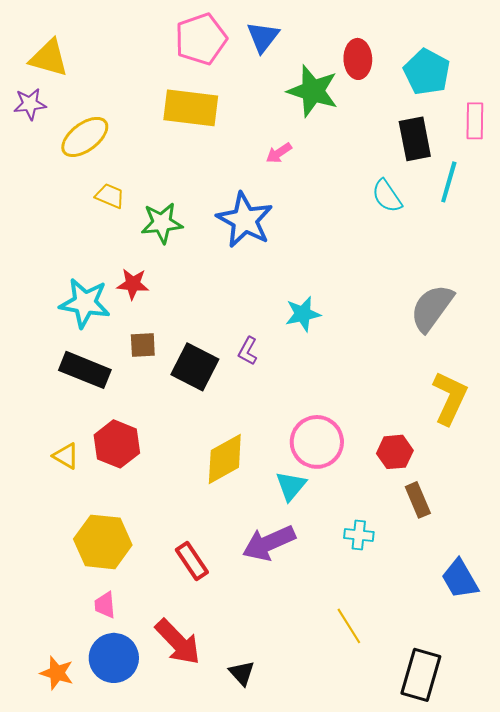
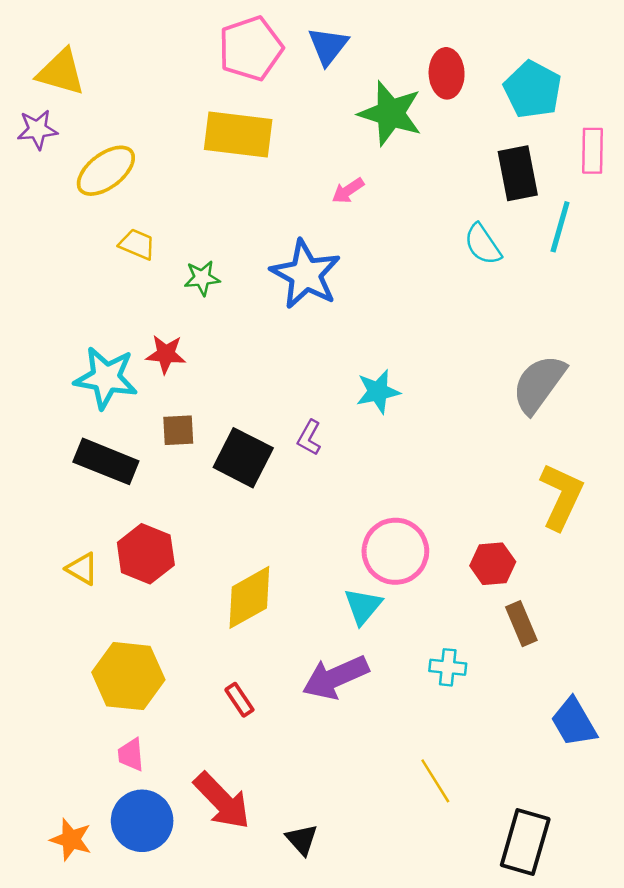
green star: (162, 223) -> (202, 278), size x0.7
yellow diamond: (225, 459) -> (249, 597), moved
red rectangle: (192, 561) -> (239, 700), size x0.7

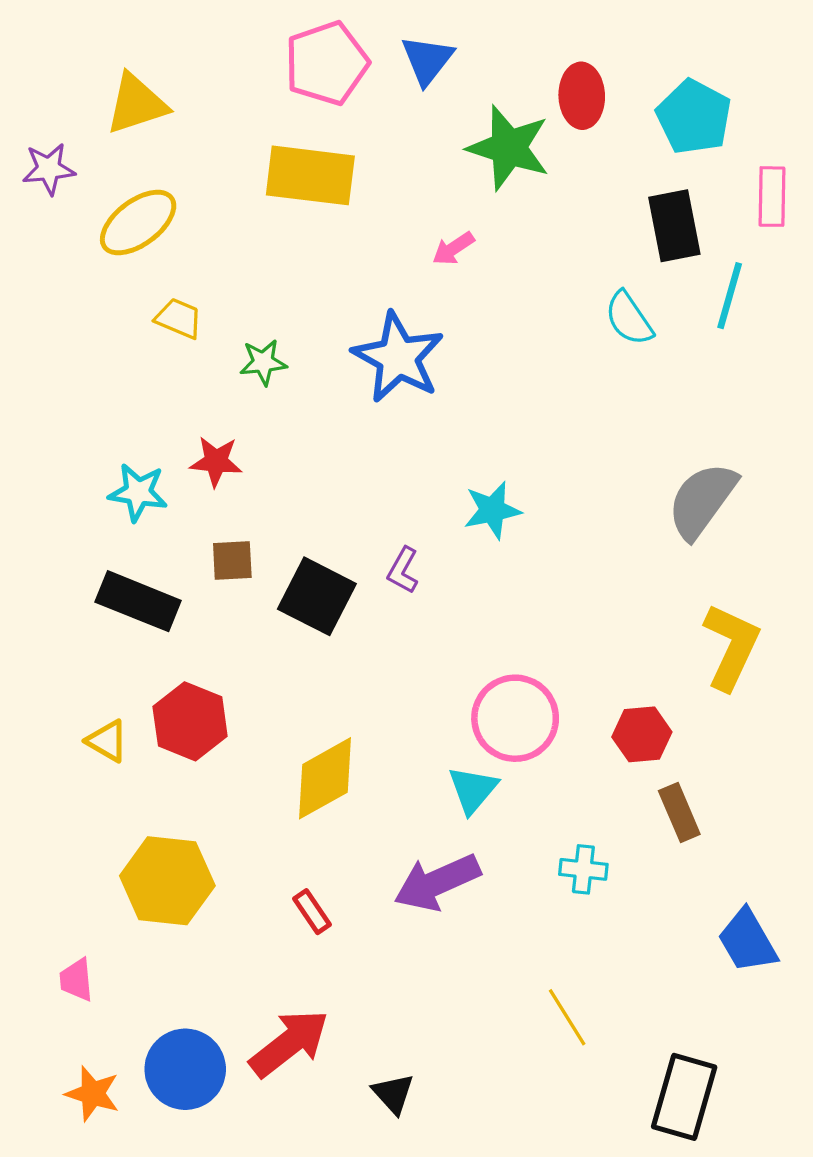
yellow triangle: (61, 72) -> (136, 104), moved, turned -34
cyan star: (106, 378) -> (138, 492), size x0.7
pink trapezoid: (131, 755) -> (76, 980), moved
red arrow: (222, 801) -> (289, 1043), turned -84

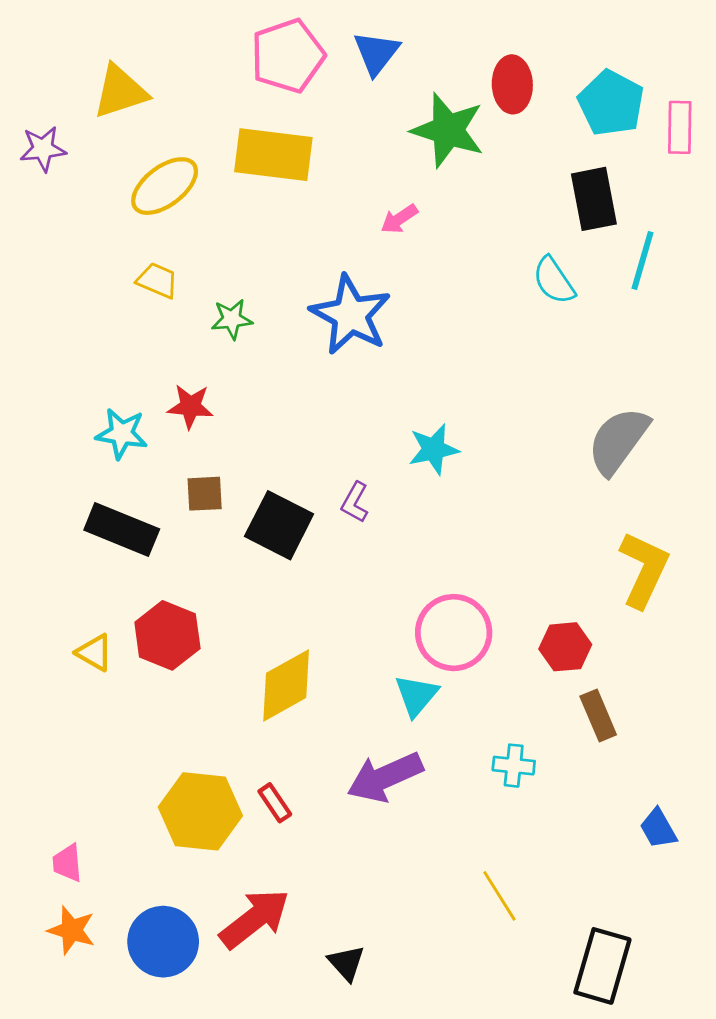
pink rectangle: (772, 197) -> (680, 127), moved
yellow ellipse: (138, 223) -> (165, 186), moved
yellow hexagon: (167, 881) -> (200, 811), moved
blue trapezoid: (748, 941) -> (658, 829), size x0.7
orange star: (93, 1094) -> (72, 930), moved

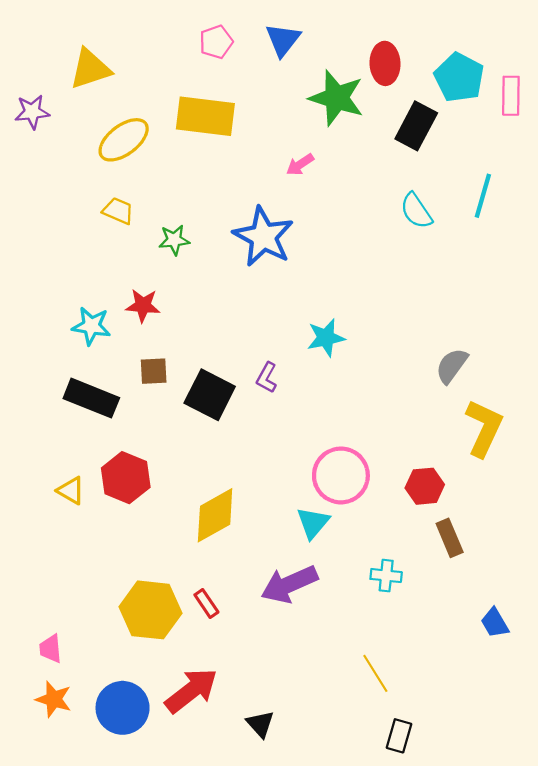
pink pentagon: (288, 56) -> (216, 42), size x0.6
black rectangle: (594, 199) -> (416, 126), moved, turned 39
gray semicircle: (618, 441) -> (452, 366), moved, size x0.7
black rectangle: (602, 966) -> (399, 736), moved, size x0.6

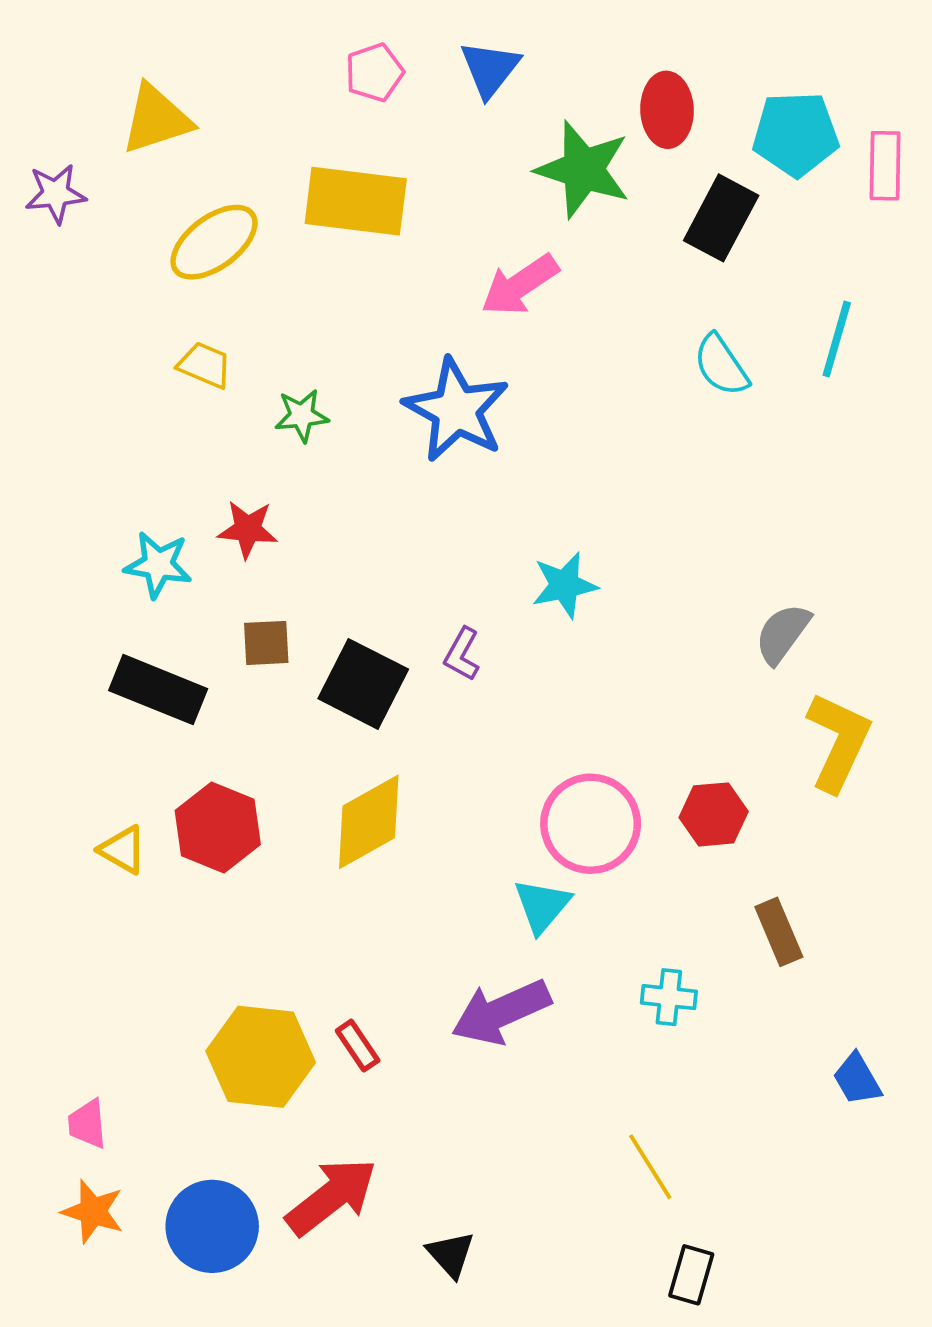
cyan pentagon: (459, 77) -> (796, 134), turned -30
pink arrow: (300, 165) -> (520, 285), size x1.6
red hexagon: (425, 486) -> (714, 814), moved
yellow diamond: (215, 515) -> (369, 822), moved

